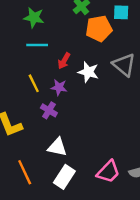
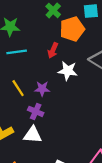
red arrow: (64, 61) -> (53, 50), moved
white triangle: (57, 147) -> (33, 135), moved

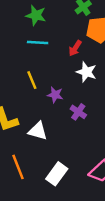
purple star: (42, 89) -> (55, 95), moved
purple cross: (36, 111) -> (78, 112), moved

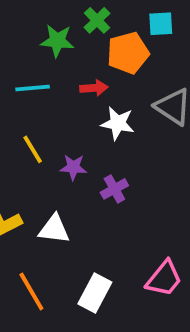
green star: (36, 15) -> (57, 41), moved
red arrow: (75, 48) -> (94, 88), turned -119
purple cross: (78, 112) -> (114, 189), turned 35

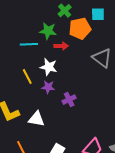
green star: (57, 41) -> (48, 31), moved
white star: (118, 123) -> (49, 67), moved

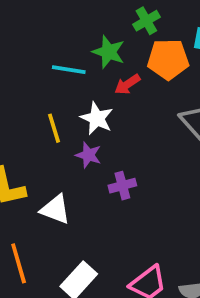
red arrow: (61, 46) -> (127, 84), turned 136

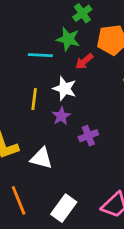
green cross: (146, 21) -> (82, 13), moved
yellow line: (54, 128) -> (34, 99), turned 30
purple star: (88, 155) -> (61, 116), turned 30

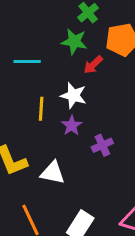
cyan line: (40, 55) -> (27, 61), moved

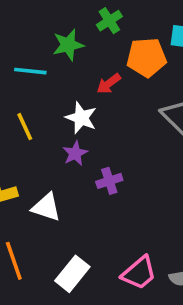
green star: (74, 42) -> (68, 45), moved, turned -30
yellow line: (41, 109) -> (25, 127), moved, turned -35

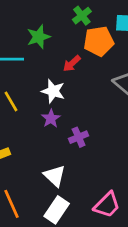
green cross: (109, 21) -> (82, 16), moved
white triangle: (46, 207) -> (55, 176), moved, turned 30

